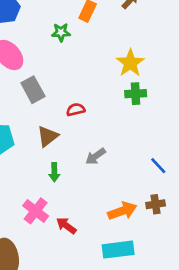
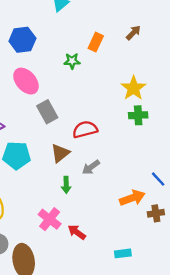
red semicircle: (76, 110) -> (85, 129), size x1.5
gray arrow: (96, 156) -> (91, 167), moved
orange arrow: (122, 211) -> (132, 198), moved
cyan rectangle: (118, 250) -> (123, 253), size x0.6

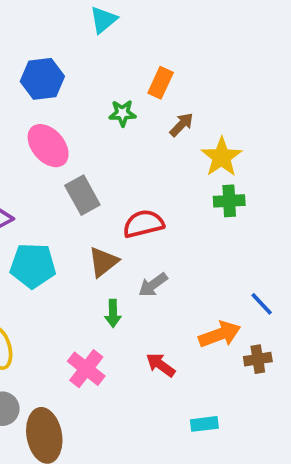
brown arrow: (133, 33) -> (182, 125), moved
red arrow: (77, 232) -> (161, 365), moved

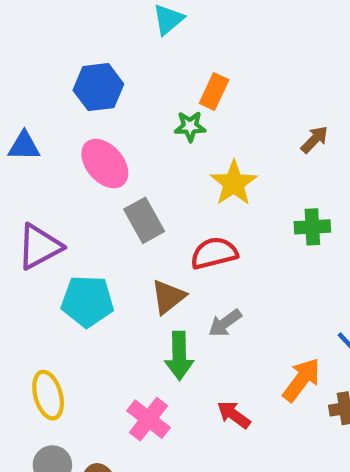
orange rectangle: (161, 83) -> (214, 91), moved
brown arrow: (182, 125) -> (315, 140), moved
yellow star: (222, 157) -> (234, 183), moved
green arrow: (113, 313) -> (179, 356), size x1.5
orange arrow: (220, 334) -> (301, 380), turned -33

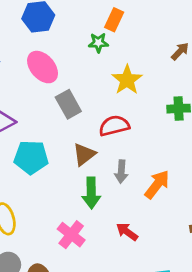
gray arrow: (225, 323) -> (121, 172), turned -50
orange arrow: (301, 380) -> (157, 184), moved

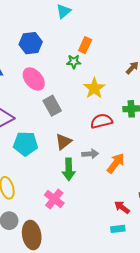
red semicircle: (114, 126) -> (101, 121), moved
gray arrow: (121, 172) -> (90, 154), turned -98
red arrow: (127, 232) -> (122, 207), moved

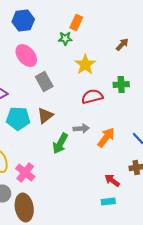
brown triangle: (63, 142) -> (45, 116), moved
green arrow: (69, 169) -> (60, 144), turned 30
pink cross: (54, 199) -> (25, 172), moved

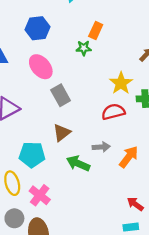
yellow star: (85, 64) -> (121, 83), moved
cyan pentagon: (18, 118) -> (32, 155), moved
green arrow: (60, 144) -> (78, 163), turned 85

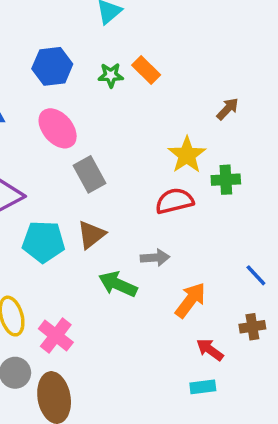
orange rectangle: (96, 30) -> (146, 70), turned -70
green star: (84, 48) -> (111, 75), moved
cyan pentagon: (32, 155) -> (43, 242), moved
orange arrow: (129, 157) -> (190, 300), moved

